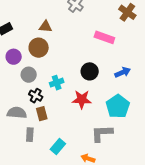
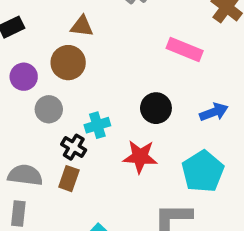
black cross: (36, 96) -> (74, 147), moved
brown rectangle: (42, 114) -> (69, 179), turned 32
gray rectangle: (30, 135) -> (18, 213), moved

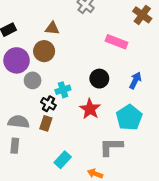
purple circle: (24, 77) -> (17, 60), size x1.5
blue arrow: (214, 112) -> (135, 80), turned -42
red star: (140, 157) -> (90, 109), turned 30

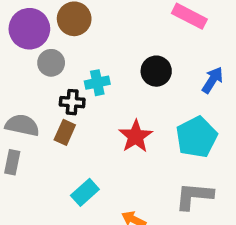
black cross: (48, 104) -> (72, 102), turned -32
red star: (90, 109) -> (136, 136), moved
gray L-shape: (111, 147) -> (194, 196), moved

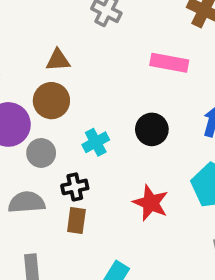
cyan cross: (97, 83) -> (96, 142), moved
gray semicircle: (22, 125) -> (27, 202), moved

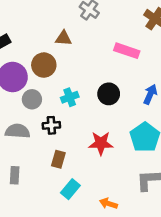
brown triangle: (58, 60) -> (63, 38), moved
red star: (151, 203) -> (101, 143), turned -30
brown rectangle: (76, 220) -> (58, 159), moved

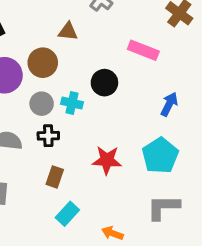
black circle: (109, 94) -> (104, 83), moved
cyan cross: (70, 97) -> (72, 103), turned 30
gray circle: (32, 99) -> (42, 104), moved

